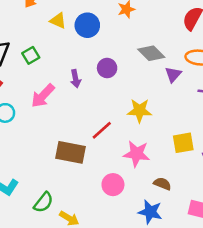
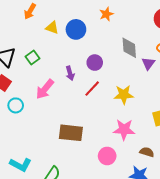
gray diamond: (151, 53) -> (129, 48), turned 45
red line: (102, 130) -> (92, 89), moved

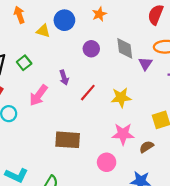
orange arrow: (30, 11) -> (19, 15), turned 133
blue circle: (76, 29) -> (64, 20), moved
purple circle: (95, 63) -> (91, 49), moved
brown semicircle: (147, 152) -> (146, 147), moved, turned -48

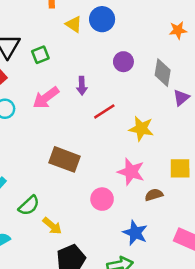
orange star: (99, 14) -> (178, 30), moved

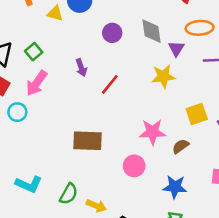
pink arrow: (46, 98) -> (37, 83), moved
yellow star: (141, 129) -> (163, 76), moved

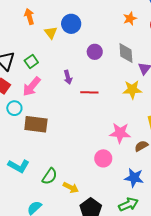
yellow triangle: (55, 13) -> (51, 33), turned 32
red line: (110, 84) -> (89, 92), turned 48
brown rectangle: (88, 141) -> (36, 124), moved

